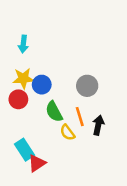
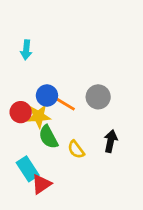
yellow star: (23, 78) -> (39, 116), moved
green semicircle: (54, 112) -> (48, 137), moved
orange line: (80, 117) -> (65, 104), moved, turned -42

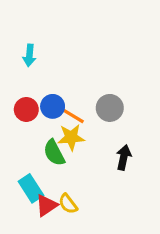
red circle: (21, 112) -> (26, 109), moved
yellow star: (39, 116) -> (71, 137), moved
yellow semicircle: (76, 149) -> (68, 204), moved

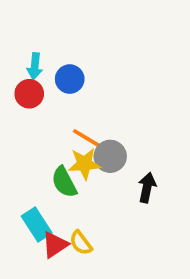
blue circle: (53, 106) -> (70, 79), moved
gray circle: (110, 108) -> (110, 156), moved
red circle: (26, 109) -> (29, 94), moved

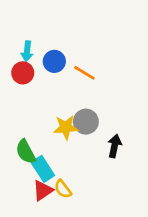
orange line: (86, 138) -> (84, 73), moved
green semicircle: (64, 182) -> (26, 152), moved
cyan rectangle: (37, 224) -> (43, 169), moved

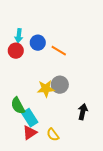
black arrow: (115, 146) -> (83, 112), moved
yellow semicircle: (63, 189) -> (53, 135), moved

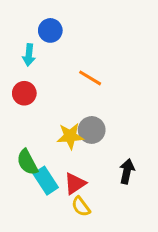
blue circle: (38, 43) -> (50, 30), moved
red circle: (16, 51) -> (24, 93), moved
red triangle: (30, 133) -> (75, 184), moved

